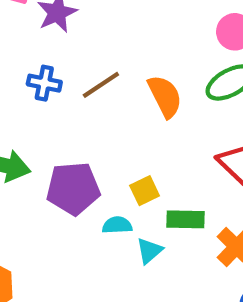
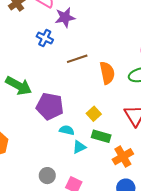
blue cross: (44, 83) -> (45, 38), moved
yellow square: (145, 191) -> (94, 114), moved, turned -32

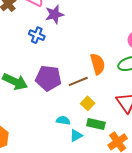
brown line: (77, 59) -> (78, 81), moved
purple pentagon: (50, 106) -> (48, 78), moved

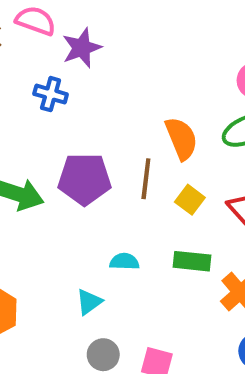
brown line: (78, 81) -> (146, 179), turned -54
yellow square: (88, 103) -> (190, 200), moved
cyan triangle: (76, 135) -> (89, 302), moved

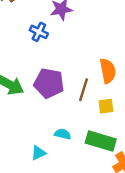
yellow square: (190, 200) -> (106, 106), turned 35
green rectangle: (192, 261) -> (101, 141), size x1.4

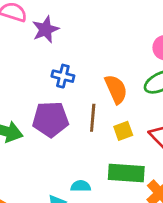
blue cross: (39, 32) -> (63, 76), moved
cyan semicircle: (63, 134) -> (81, 186), moved

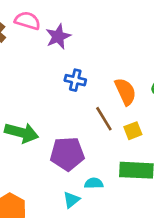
brown line: (93, 118) -> (104, 119), turned -35
purple pentagon: (51, 119) -> (67, 154), moved

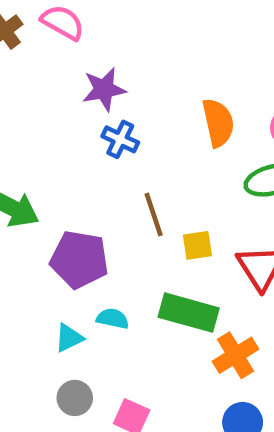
purple star: (58, 36) -> (104, 89), moved
orange semicircle: (125, 92) -> (218, 123), moved

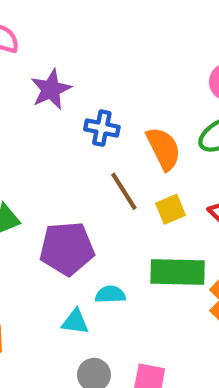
orange semicircle: (218, 123) -> (164, 149), moved
blue cross: (120, 139) -> (102, 128), moved
cyan triangle: (69, 338) -> (75, 322), turned 48

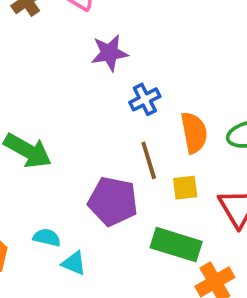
blue cross: (102, 128) -> (145, 99), turned 36
purple pentagon: (67, 249) -> (113, 201), moved
cyan semicircle: (110, 294) -> (47, 237), moved

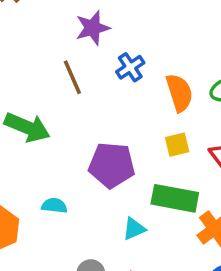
brown line: (149, 160) -> (72, 77), moved
cyan triangle: (74, 263) -> (134, 229), moved, turned -40

